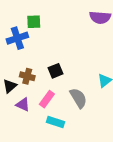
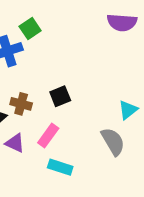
green square: (34, 22) -> (30, 28), turned -32
gray semicircle: (78, 98) -> (113, 141), moved

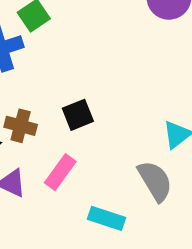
cyan rectangle: (60, 167) -> (107, 218), moved

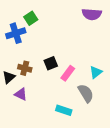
pink rectangle: (60, 172) -> (68, 73), moved

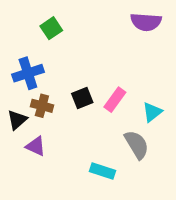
blue cross: (16, 33) -> (28, 73), moved
pink rectangle: (68, 73) -> (115, 100), moved

